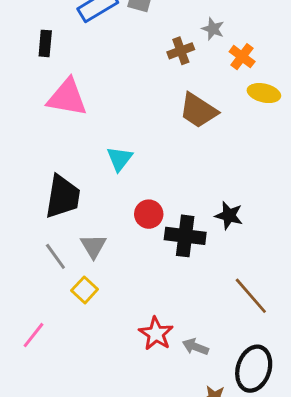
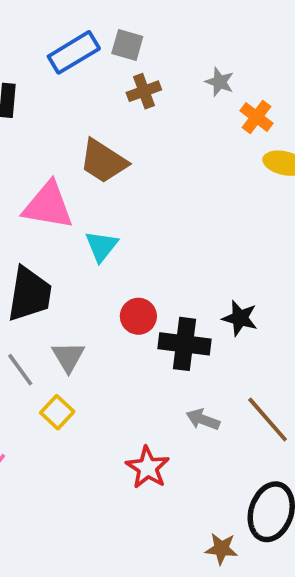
brown cross: (181, 51) -> (144, 91), moved
pink triangle: (67, 97) -> (48, 206), moved
brown trapezoid: (198, 111) -> (103, 161), moved
gray arrow: (195, 347) -> (203, 420), moved

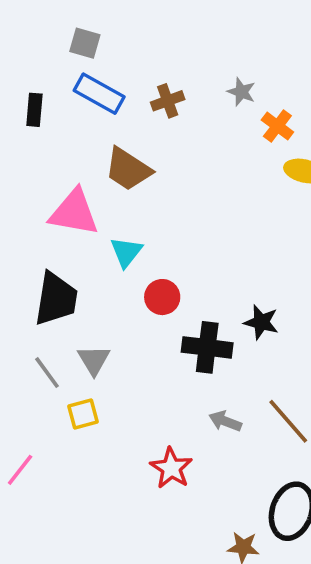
gray square: (127, 45) -> (85, 43), moved
blue rectangle: (74, 52) -> (99, 94), moved, turned 60
red circle: (138, 316) -> (162, 297), moved
yellow square: (57, 412) -> (83, 414), turned 32

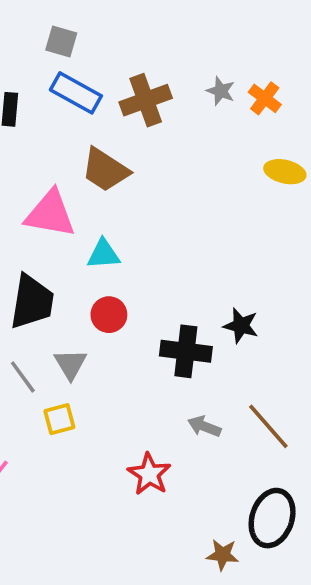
brown cross: (168, 101) -> (146, 100), size x1.5
orange cross: (277, 126) -> (265, 98), moved
cyan triangle: (126, 252) -> (103, 254), turned 48
red circle: (162, 297) -> (109, 315), moved

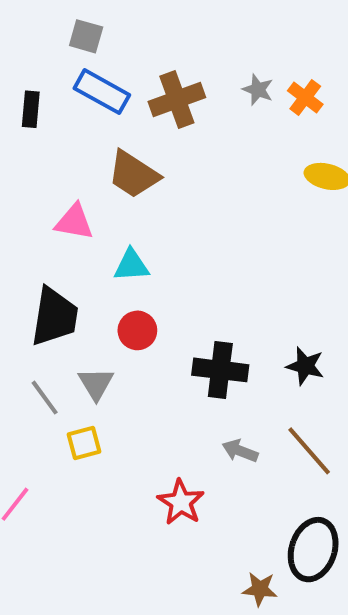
pink triangle: (50, 214) -> (74, 222), size x0.7
black star: (241, 326) -> (305, 366), moved

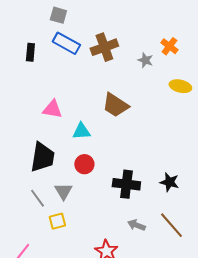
gray star: (258, 90) -> (145, 60), moved
brown trapezoid: (133, 174) -> (115, 105), moved

